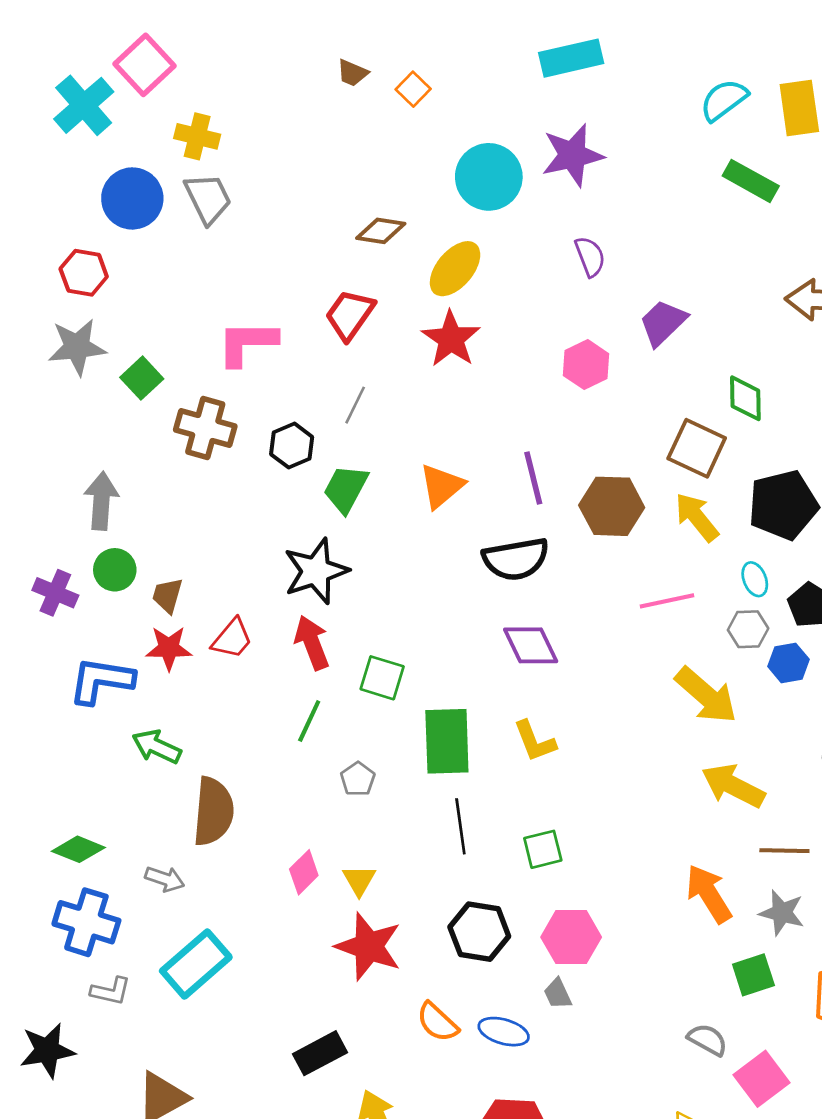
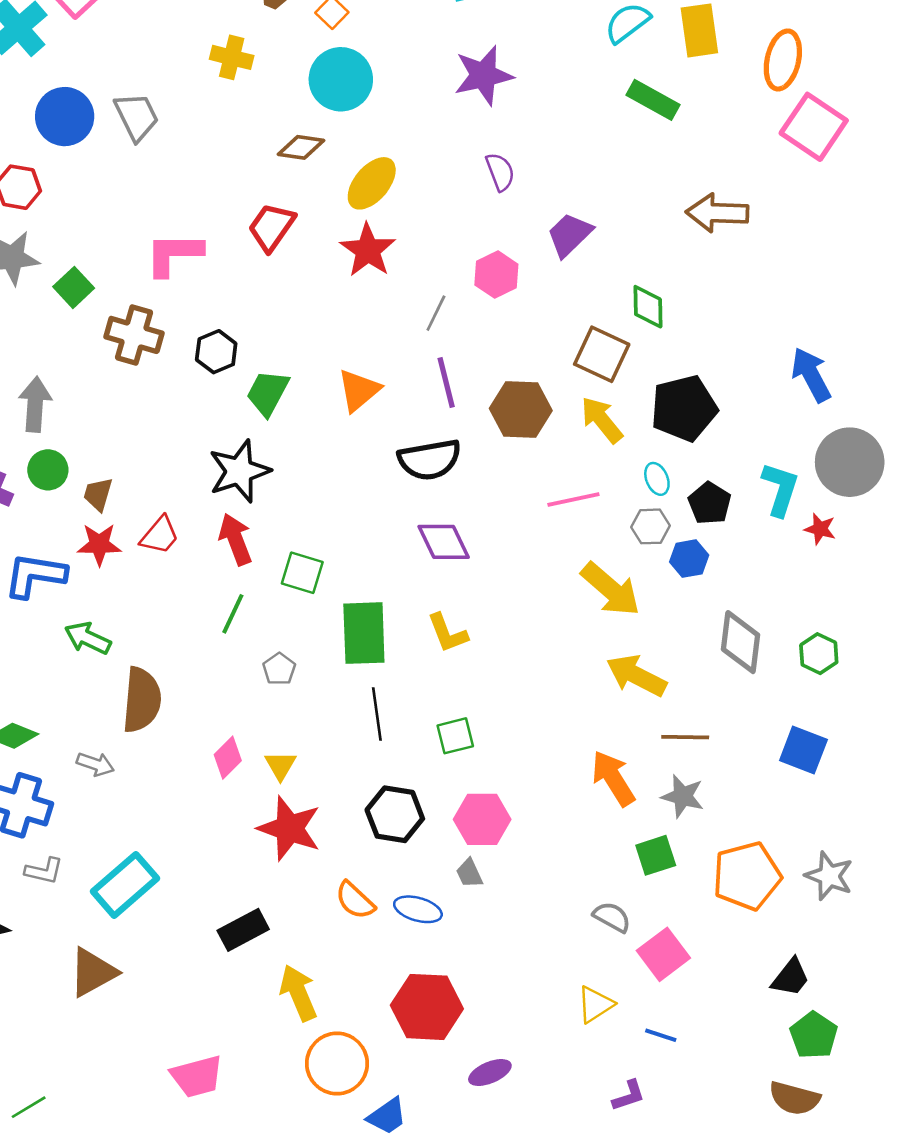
yellow cross: (197, 136) -> (232, 57), moved
cyan circle: (489, 177) -> (341, 79), moved
gray line: (355, 405) -> (436, 313), moved
cyan rectangle: (196, 964) -> (125, 885), moved

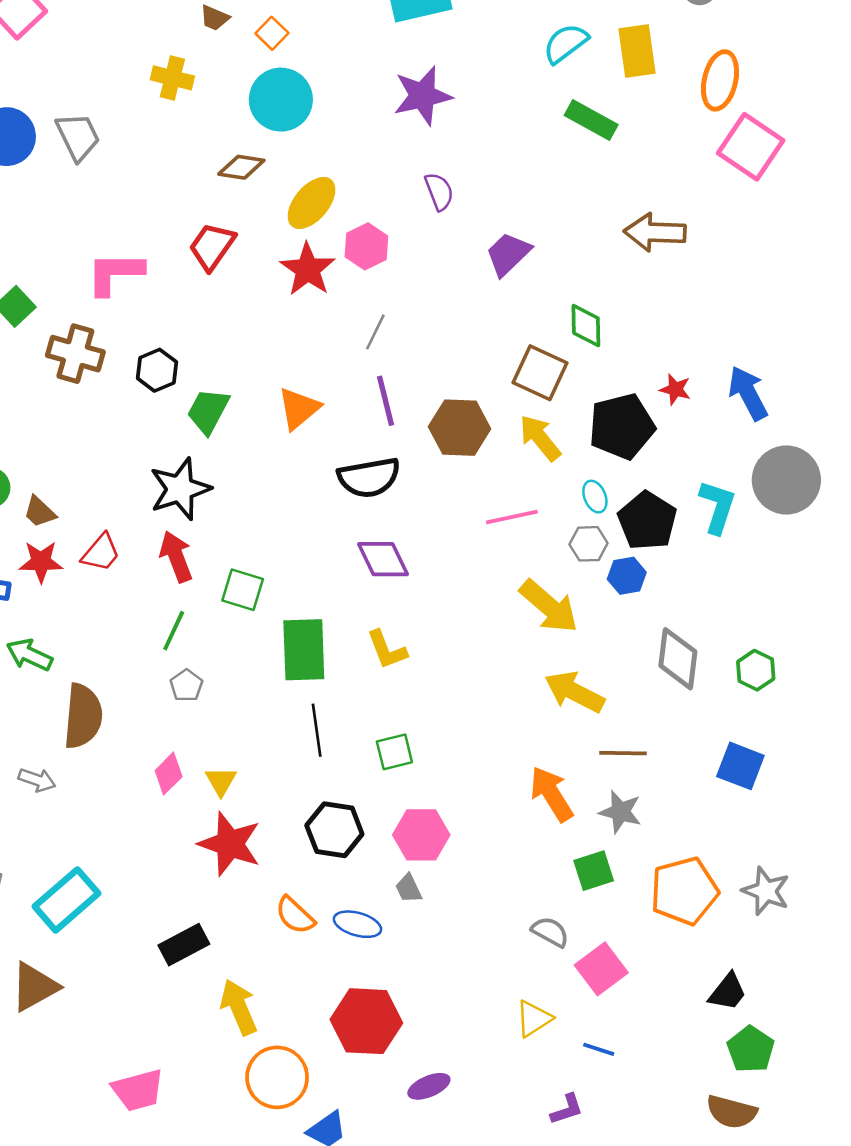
pink hexagon: (496, 275) -> (366, 246), moved
brown trapezoid: (98, 494) -> (40, 512), turned -63
black pentagon: (710, 503) -> (647, 521), size x1.4
red star: (820, 529) -> (675, 389), moved
gray pentagon: (279, 669) -> (186, 685), moved

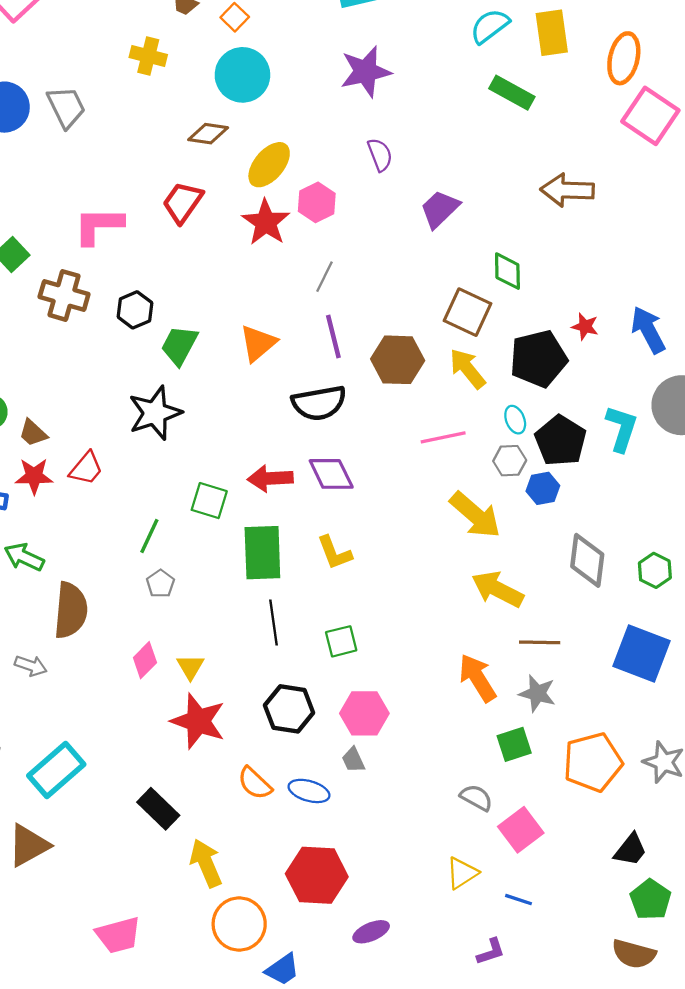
red arrow: (176, 557) -> (270, 478), moved, turned -72
blue square: (740, 766) -> (642, 654), size x1.4
black rectangle: (184, 945) -> (158, 809), turned 72

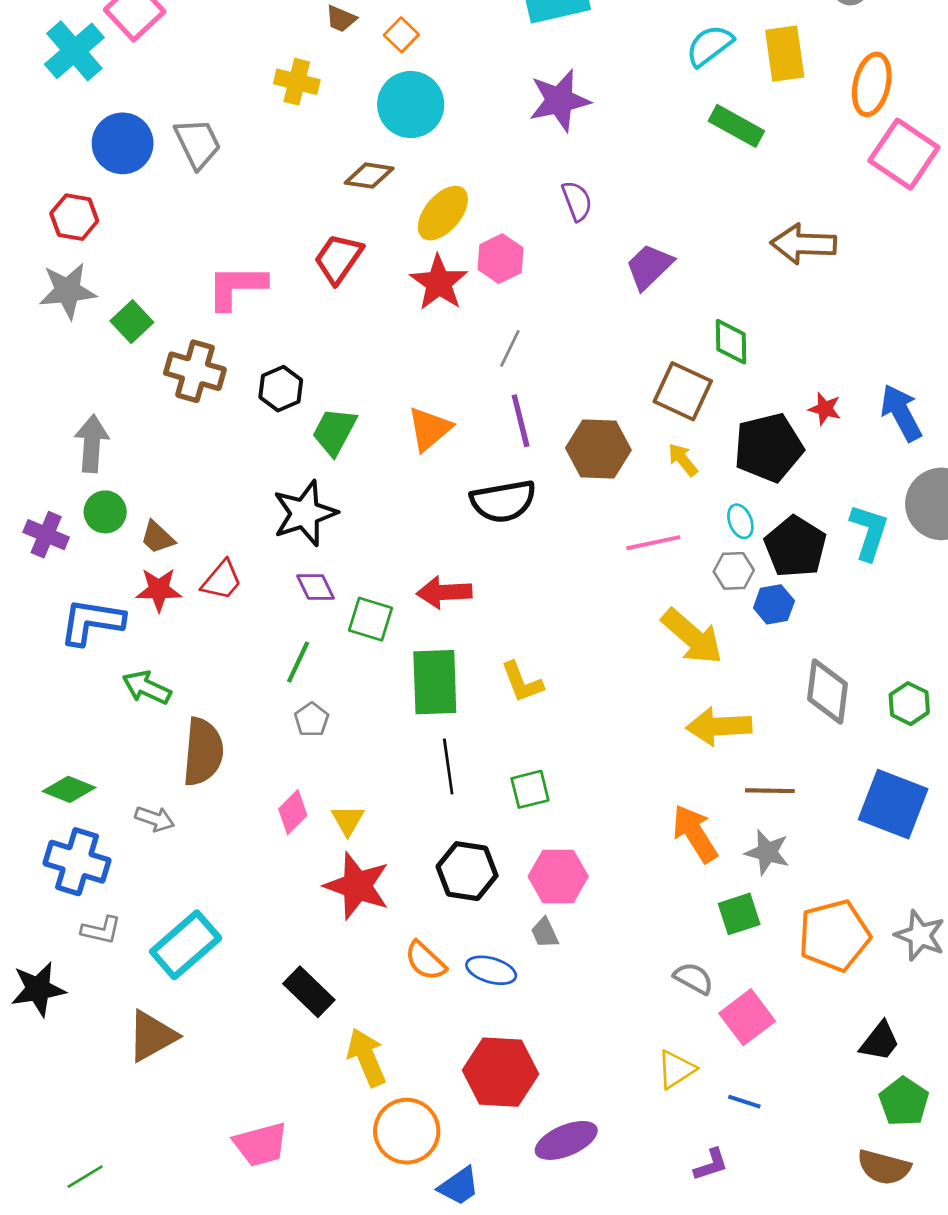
yellow arrow: (468, 369) -> (683, 460), size x0.7
purple diamond: (331, 474) -> (316, 587), moved, size x0.7
yellow arrow: (497, 589) -> (719, 726), turned -30
purple ellipse: (371, 932) -> (566, 1140), size x1.4

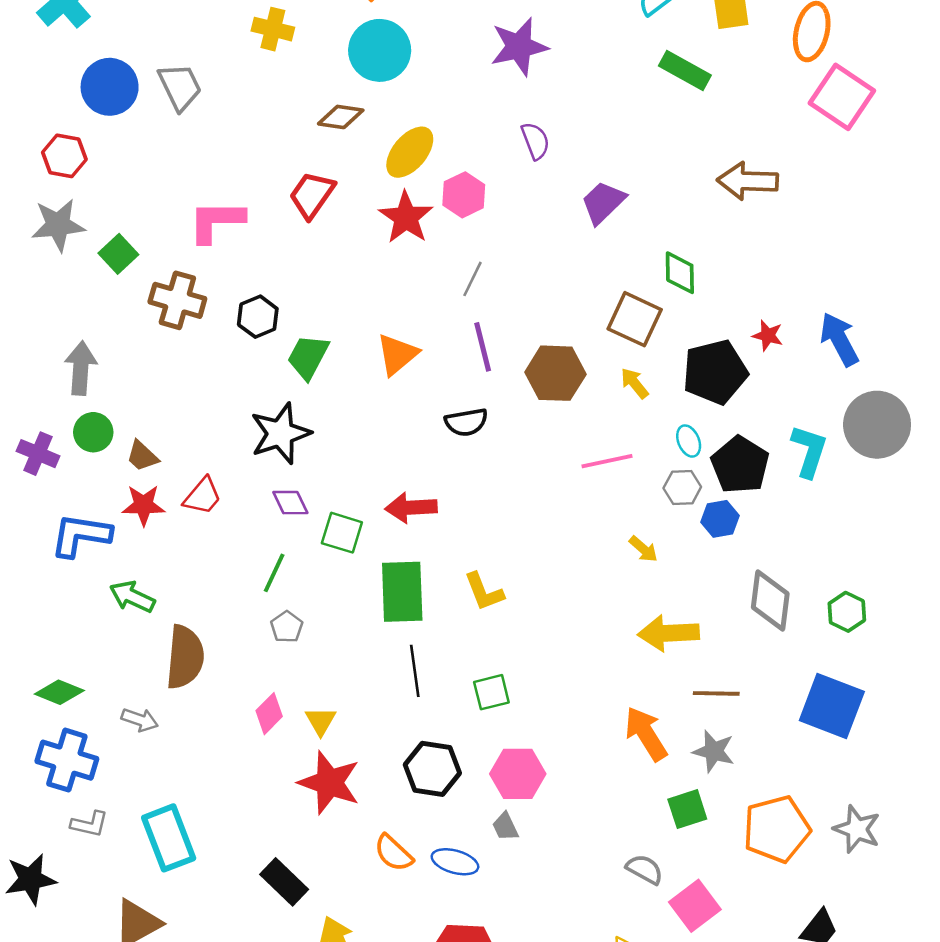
black semicircle: (503, 501) -> (466, 422), size x0.7
yellow arrow: (692, 637) -> (643, 549), size x0.5
cyan rectangle: (186, 945) -> (169, 838), turned -70

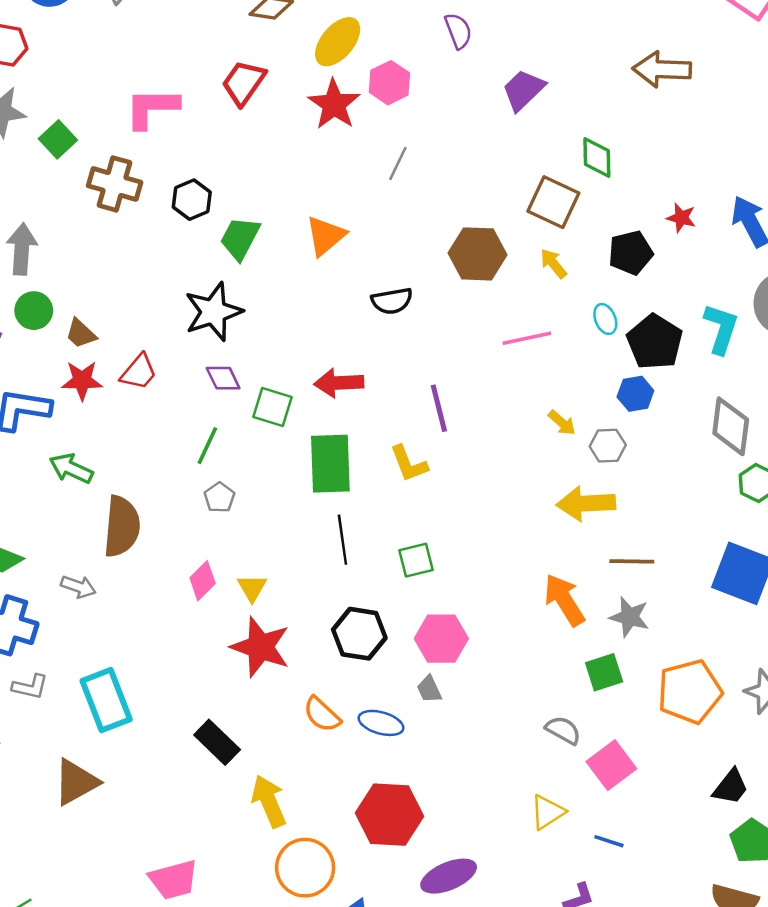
purple line: (483, 347) -> (439, 408), moved
black pentagon: (715, 372) -> (631, 253), size x0.7
gray hexagon: (682, 487) -> (608, 446), moved
gray diamond: (770, 601) -> (731, 426), moved

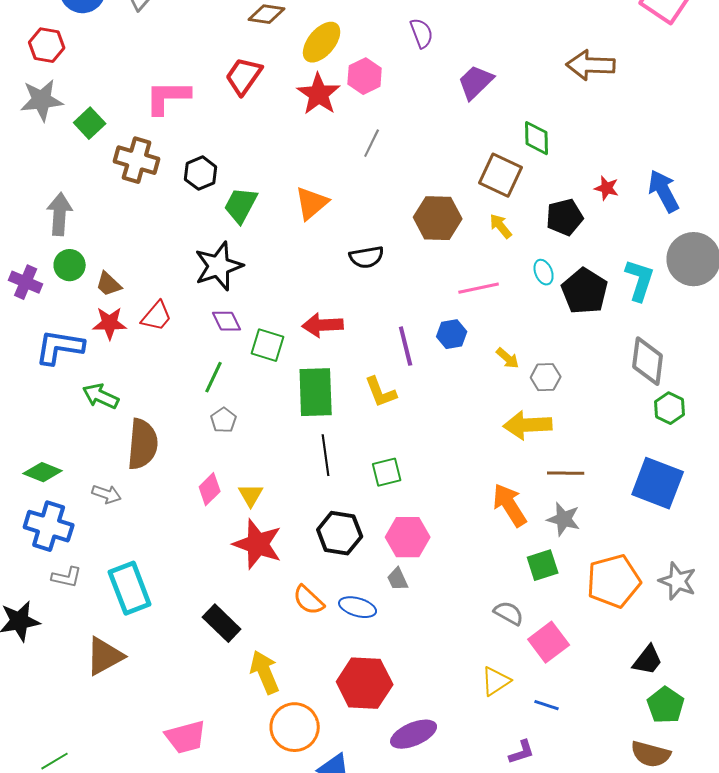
blue hexagon: (635, 394) -> (452, 334), moved

